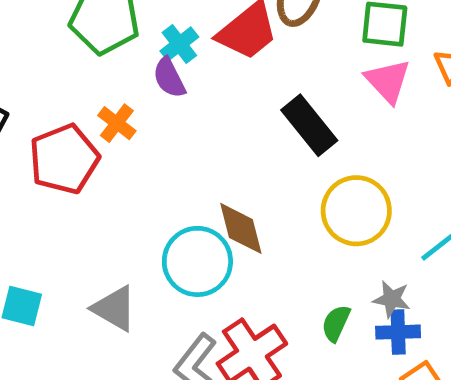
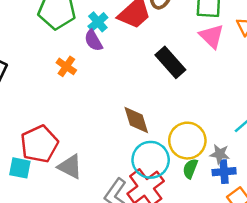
red pentagon: (64, 159) -> (39, 144), moved
yellow circle: (356, 211) -> (187, 141), moved
cyan circle: (197, 261) -> (151, 160), moved

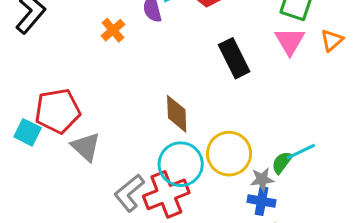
gray star: (220, 154) -> (262, 179), turned -30
green semicircle: (190, 169) -> (282, 162), moved

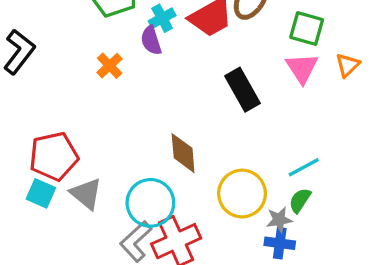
cyan square: (28, 132) -> (41, 193), moved
cyan line: (301, 152) -> (304, 167), moved
cyan circle: (181, 164) -> (150, 203), moved

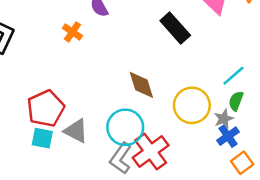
blue cross: (280, 243) -> (228, 136), turned -30

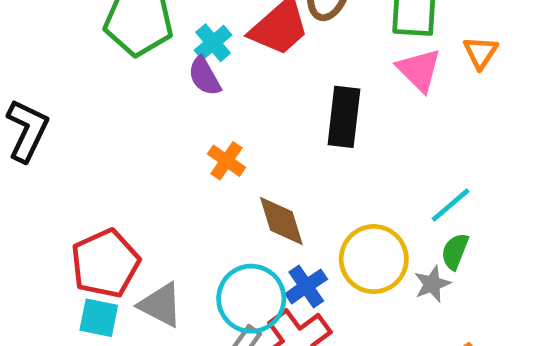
black rectangle: (175, 28) -> (344, 117), turned 48
orange cross: (72, 32) -> (227, 161), moved
blue cross: (228, 136) -> (306, 286), moved

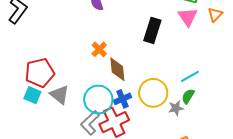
orange cross: (227, 161) -> (99, 49), moved

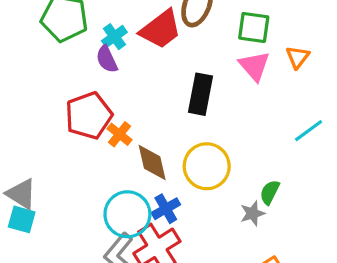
red pentagon: (40, 73) -> (89, 116), moved
cyan line: (190, 76) -> (309, 131), moved
yellow circle: (153, 93) -> (207, 166), moved
gray triangle: (60, 95) -> (21, 194), moved

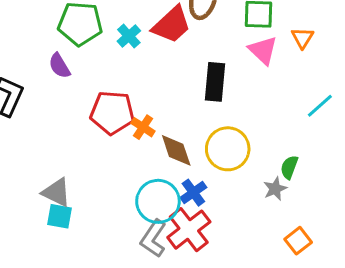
purple semicircle: (107, 59) -> (59, 66), moved
red pentagon: (89, 116) -> (112, 113), turned 30

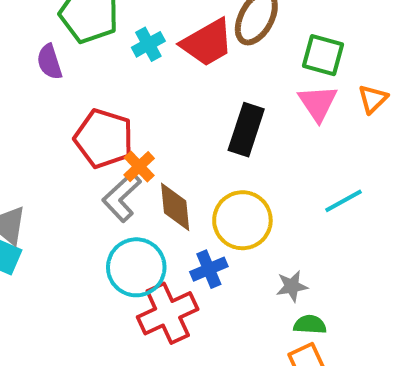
cyan line: (320, 106) -> (344, 201), moved
green semicircle: (289, 167) -> (310, 325), moved, turned 60
blue cross: (193, 193) -> (209, 269), moved
gray L-shape: (153, 238) -> (122, 197), moved

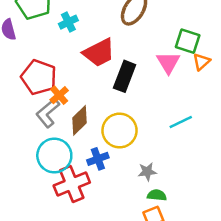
red trapezoid: (207, 43) -> (99, 53), moved
green square: (323, 55) -> (188, 41), moved
brown diamond: (175, 207) -> (80, 120), turned 48

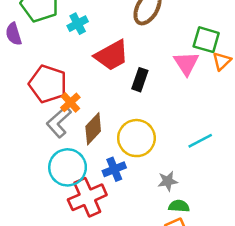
black rectangle: (125, 76) -> (140, 80), size x0.7
cyan line: (181, 122) -> (200, 141), moved

